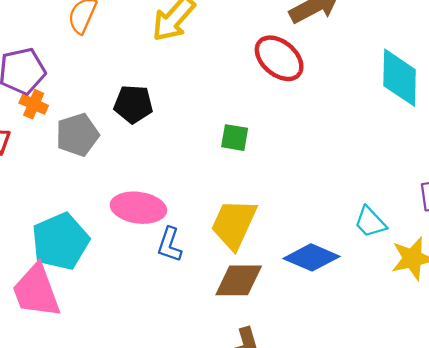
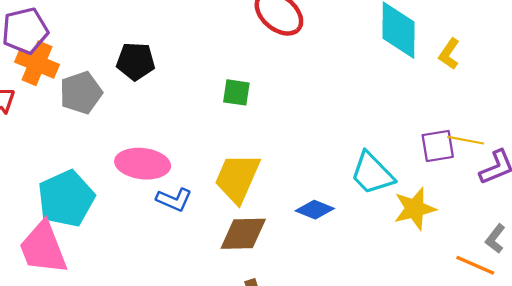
orange cross: (34, 104) -> (37, 63), size x1.5
cyan trapezoid: (370, 222) -> (372, 173), size x1.4
blue L-shape: (170, 245) -> (174, 200), turned -84
blue diamond: (312, 257) -> (315, 210), size x0.7

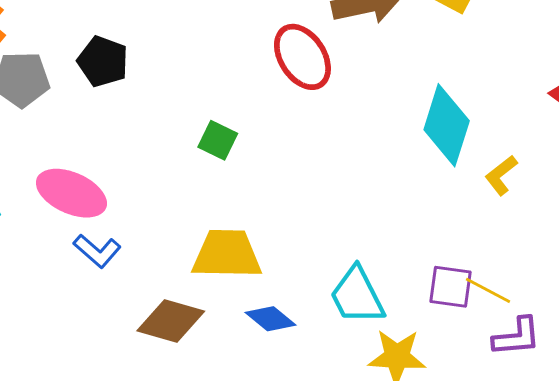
yellow trapezoid: (237, 178) -> (227, 254), moved, turned 50

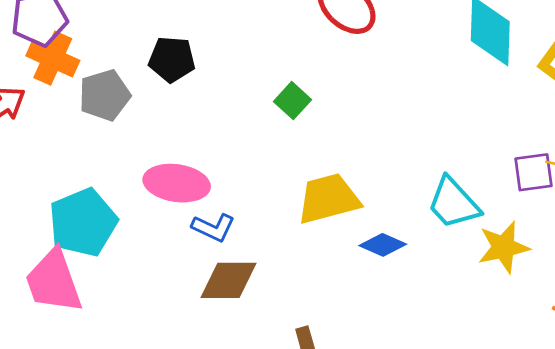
green square: (218, 140) -> (292, 101), turned 32
brown diamond: (171, 321) -> (229, 280), moved

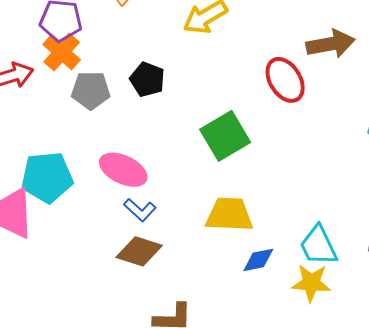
green square: (292, 101) -> (225, 136), size x1.8
blue diamond: (383, 245) -> (258, 260), turned -52
yellow star: (503, 247) -> (311, 283), moved

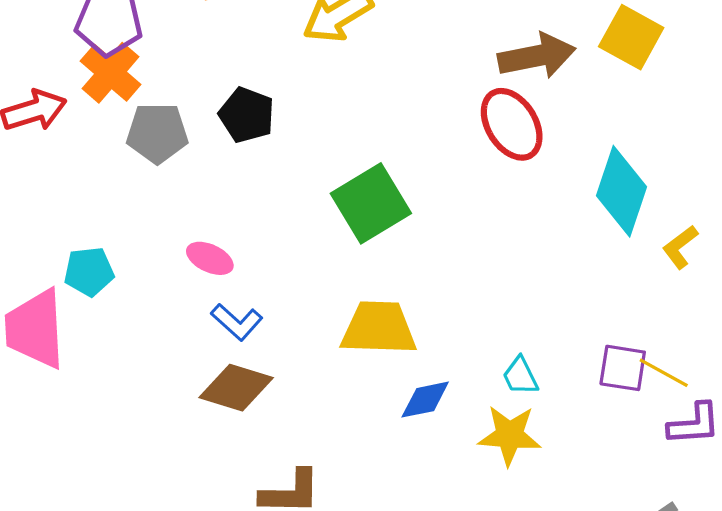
red ellipse: (285, 80) -> (512, 124), moved
pink ellipse: (123, 170) -> (210, 258), size x0.6
cyan pentagon: (47, 177) -> (89, 272), size x0.6
cyan trapezoid: (318, 246) -> (520, 376), size x0.6

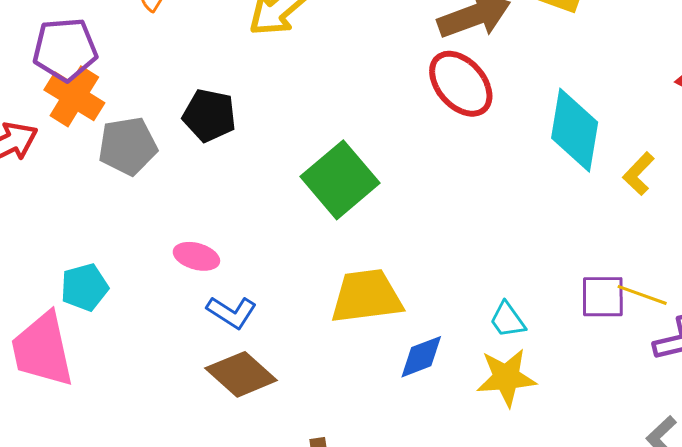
brown diamond: (236, 388) -> (241, 374), turned 34

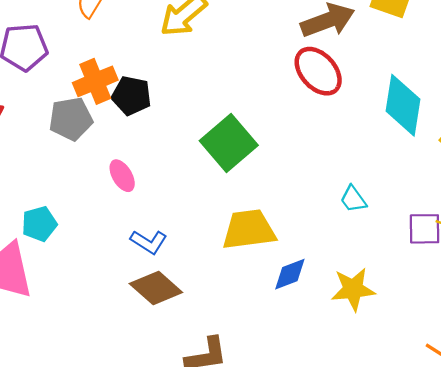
orange cross: (74, 96) -> (95, 81), moved, turned 36
pink ellipse: (196, 256) -> (122, 176), moved, turned 44
cyan trapezoid: (507, 320) -> (353, 199), moved

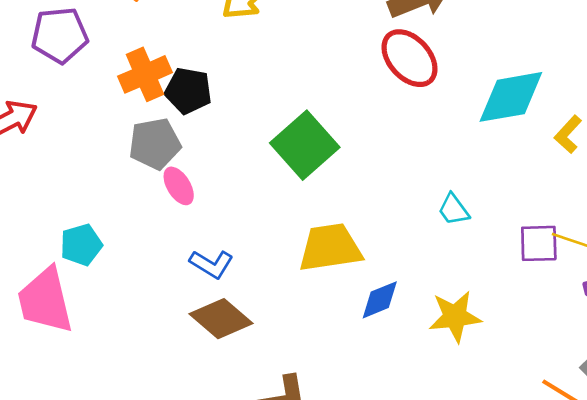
cyan diamond: (403, 105) -> (511, 97), turned 72
gray pentagon: (71, 119) -> (155, 144), moved

